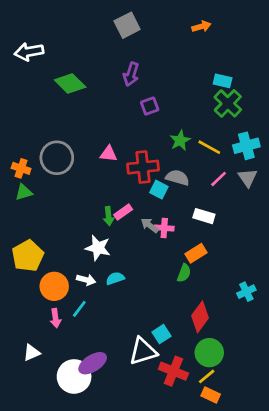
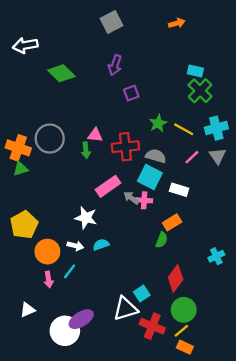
orange cross: (21, 168) -> (18, 148), size x1.5
cyan square: (159, 190) -> (150, 177), moved, size x1.5
pink rectangle: (123, 212) -> (108, 186), size x1.5
green arrow: (109, 216) -> (86, 150), moved

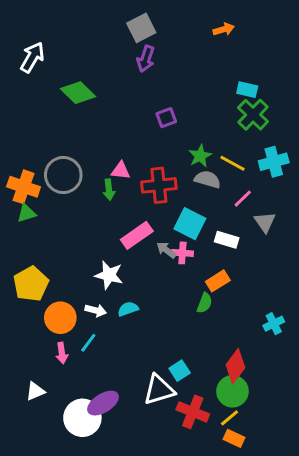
white arrow: (25, 45) -> (32, 57), turned 130
purple arrow: (115, 65) -> (146, 59), moved
gray semicircle: (156, 156) -> (207, 179), moved
gray triangle: (218, 156) -> (265, 222), moved
red diamond: (176, 278) -> (235, 366), moved

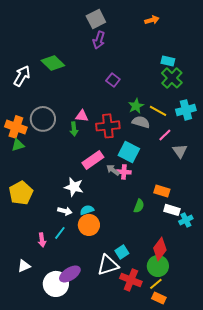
white arrow: (32, 57) -> (22, 76), moved
purple square: (166, 118) -> (113, 80), turned -32
white rectangle: (227, 240) -> (172, 210), moved
orange rectangle: (218, 281) -> (162, 191), moved, turned 49
orange circle: (60, 318) -> (89, 225), moved

